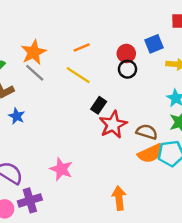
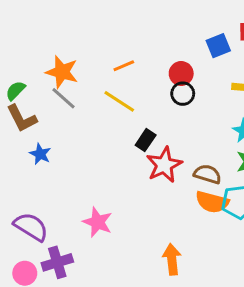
blue square: (154, 44) -> (218, 46), moved
orange star: (34, 52) -> (62, 72), turned -30
orange semicircle: (150, 153) -> (212, 202), turned 40

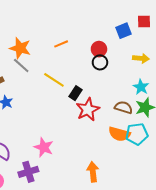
yellow line: (119, 101) -> (54, 80), moved
brown semicircle: (207, 174) -> (124, 107), moved
purple cross: (57, 262) -> (28, 172), moved

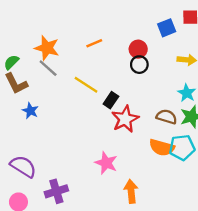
pink star: (44, 147) -> (106, 163), moved

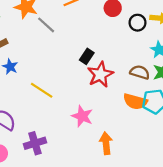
black circle: (139, 65) -> (138, 23), moved
gray line: (48, 68) -> (46, 25), moved
yellow line: (86, 85) -> (42, 90), moved

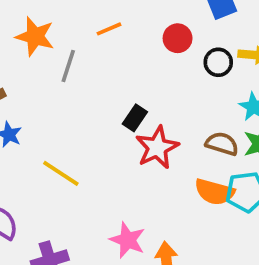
gray line: (46, 25) -> (68, 66), turned 66
pink star: (82, 116) -> (128, 240), moved

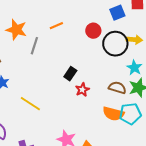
black circle: (218, 62) -> (115, 44), size x1.6
red star: (157, 147) -> (82, 90), size x0.6

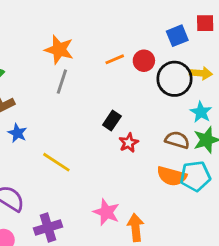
orange line: (56, 26) -> (115, 59), moved
orange star: (16, 30) -> (59, 50), moved

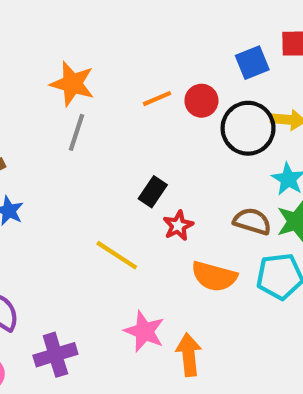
yellow line: (56, 162) -> (117, 255), moved
orange semicircle: (172, 176) -> (214, 276), moved

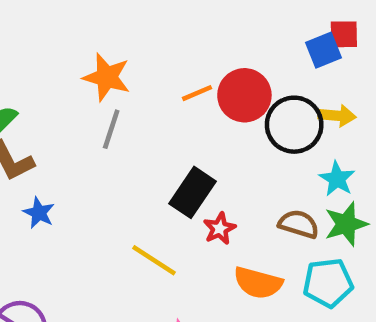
blue square: (252, 63) -> (323, 50), moved
red circle: (201, 101) -> (244, 95), size x1.5
black rectangle: (153, 192) -> (192, 192), size x1.5

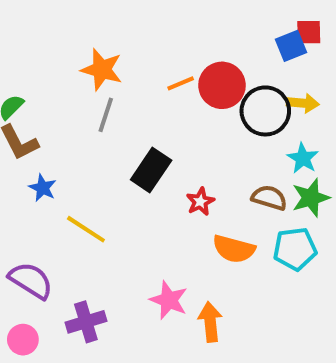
black rectangle: (192, 192) -> (151, 170), moved
yellow line: (154, 260) -> (86, 229), moved

